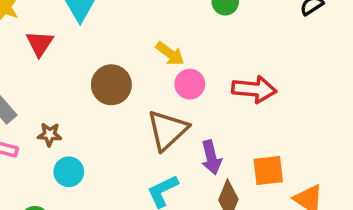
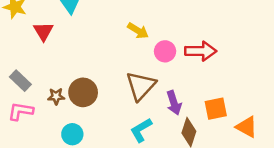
pink circle: (190, 84) -> (165, 51), moved
brown circle: (111, 85) -> (83, 92), moved
cyan circle: (69, 172) -> (72, 134), moved

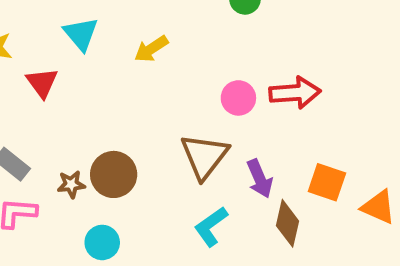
yellow arrow: (138, 31) -> (151, 49), moved, turned 120
orange square: (216, 109) -> (327, 182), turned 35

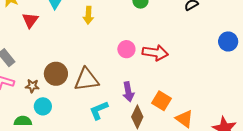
yellow arrow: (151, 49) -> (88, 15), turned -66
brown triangle: (204, 156) -> (86, 80), moved, turned 32
brown star: (71, 184) -> (32, 86), moved

